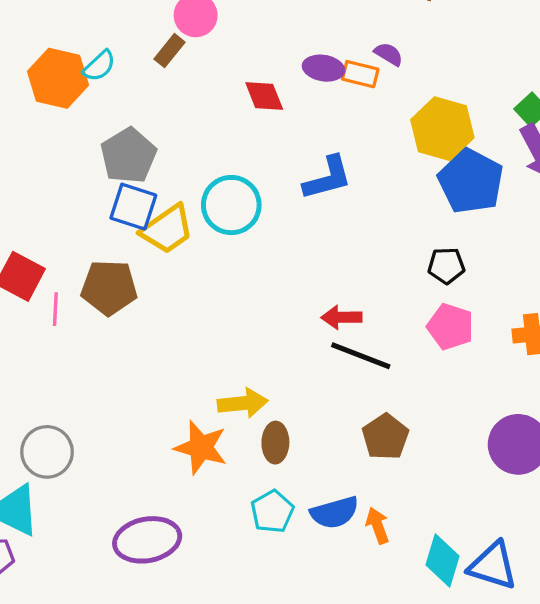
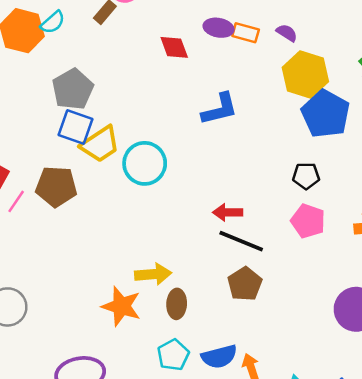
purple semicircle: (389, 54) -> (287, 33), moved
cyan circle: (231, 205) -> (145, 163), moved
pink line: (55, 309) -> (16, 201), turned 30
brown pentagon: (385, 437) -> (245, 284), moved

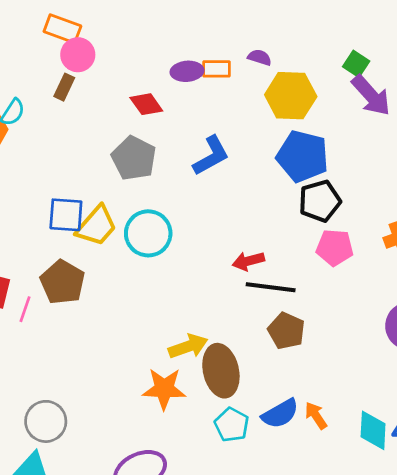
gray pentagon: (73, 89) -> (134, 158), moved
blue pentagon: (326, 114) -> (303, 156), moved
black pentagon: (306, 176) -> (320, 201), size x1.4
brown pentagon: (56, 186) -> (63, 282), turned -30
brown ellipse: (177, 304) -> (221, 371), size x1.6

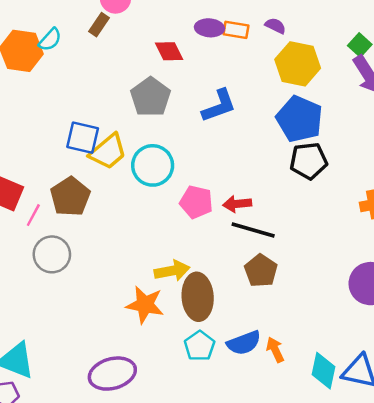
pink pentagon: (335, 247) -> (196, 202), moved
gray circle: (46, 421) -> (52, 254), moved

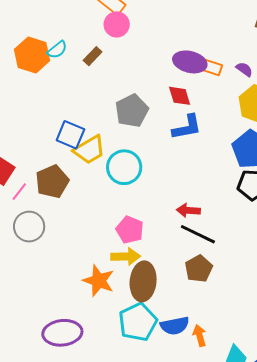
brown rectangle: (99, 25) -> (93, 56), moved
purple ellipse: (209, 28) -> (190, 62), size x1.4
red diamond: (169, 51) -> (180, 96), moved
pink pentagon: (196, 202) -> (130, 230), moved
cyan pentagon: (200, 346) -> (138, 322), size x1.5

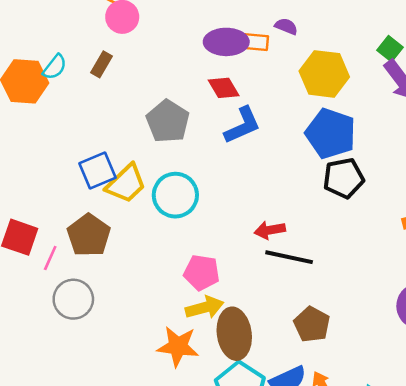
purple semicircle: (244, 69) -> (286, 26), moved
blue square: (70, 135) -> (98, 170), turned -32
brown pentagon: (199, 269) -> (312, 324), moved

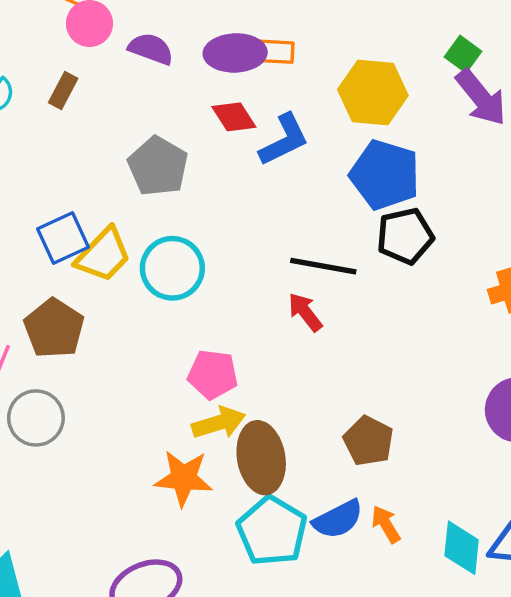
purple semicircle: (286, 26) -> (151, 49), moved, size x1.4
blue L-shape: (243, 125) -> (284, 140), moved
red arrow: (270, 230) -> (305, 312), turned 64
black line: (289, 257) -> (323, 266), moved

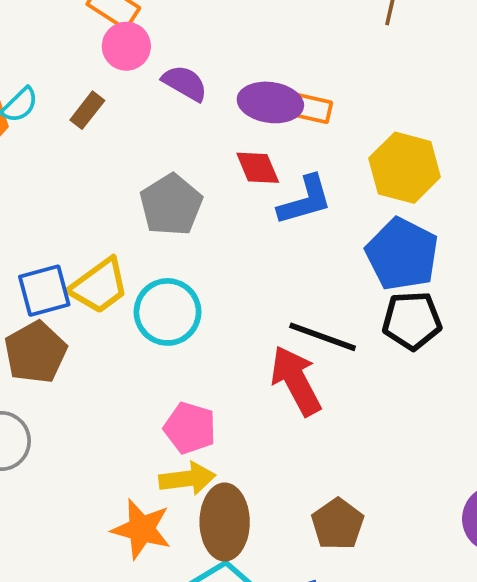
blue square: (63, 238) -> (44, 291), moved
red arrow: (305, 312) -> (296, 381), size x1.6

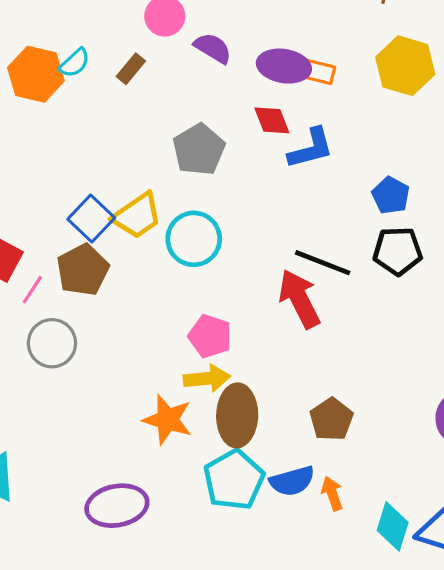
yellow hexagon: (405, 168) -> (405, 66), moved
blue pentagon: (402, 254) -> (391, 195), size x0.6
blue square: (44, 291) -> (91, 219), turned -33

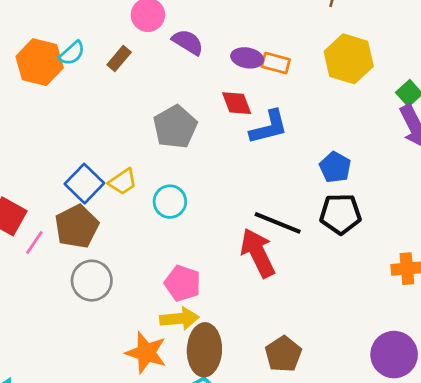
purple ellipse: (284, 66) -> (247, 58), size x0.7
yellow trapezoid: (137, 216) -> (123, 182), size x0.7
cyan circle: (194, 239) -> (170, 202), size x0.7
gray circle: (52, 343) -> (92, 281), moved

